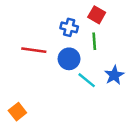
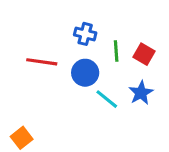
red square: (97, 15) -> (144, 54), moved

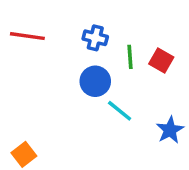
red line: (42, 62) -> (27, 36), moved
blue star: (141, 93) -> (170, 130), moved

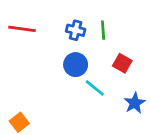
green line: (130, 57) -> (103, 30), moved
red square: (161, 60) -> (122, 63), moved

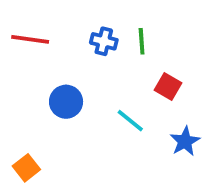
blue circle: (76, 65) -> (66, 102), moved

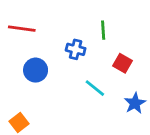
blue cross: (104, 41) -> (76, 49), moved
blue circle: (66, 102) -> (36, 70), moved

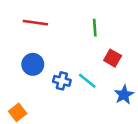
red line: (22, 29) -> (35, 23), moved
blue cross: (76, 49) -> (62, 81), moved

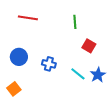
blue circle: (33, 64) -> (19, 57), moved
cyan line: (87, 81) -> (78, 74), moved

